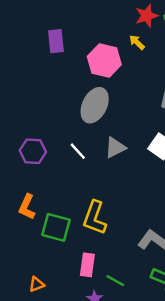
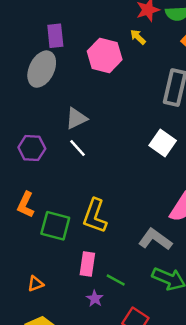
gray ellipse: (95, 105) -> (42, 69), moved
gray triangle: (115, 148) -> (76, 118), moved

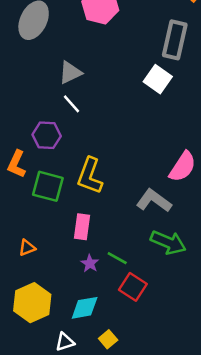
white square: (163, 143) -> (158, 79), moved
purple hexagon: (32, 148) -> (47, 135), moved
green line: (116, 280) -> (117, 258), moved

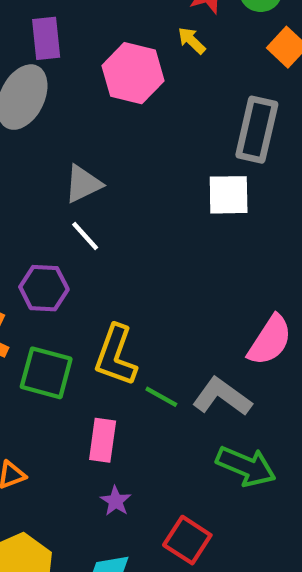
white square: (158, 79) -> (229, 195), turned -36
green line: (117, 258) -> (161, 397), moved

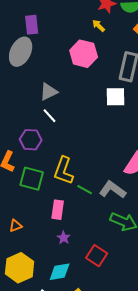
pink hexagon: (133, 73) -> (84, 54), moved

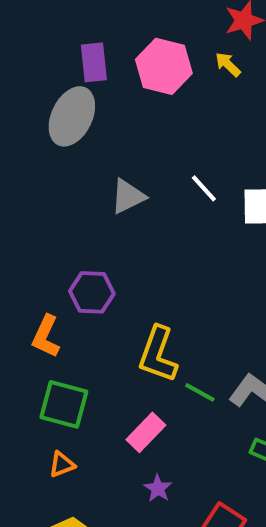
pink hexagon: (84, 54) -> (164, 66), moved
white line: (50, 116) -> (204, 188), moved
green square: (32, 179) -> (64, 404), moved
pink rectangle: (58, 210) -> (146, 432), turned 36

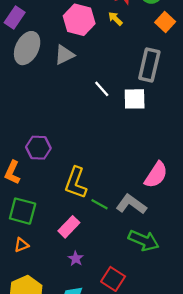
purple rectangle: (94, 62) -> (15, 17), moved, turned 40
gray triangle: (128, 196) -> (64, 55), moved

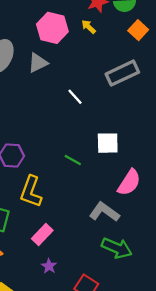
gray rectangle: (149, 65) -> (122, 73), turned 52
white square: (135, 99) -> (108, 143), moved
yellow L-shape: (76, 183) -> (31, 192), moved
green line: (99, 204) -> (73, 160), moved

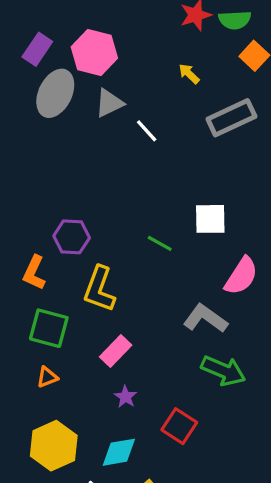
yellow arrow: (89, 27) -> (189, 74), moved
pink hexagon: (52, 28) -> (94, 53), moved
white line: (75, 97) -> (147, 131), moved

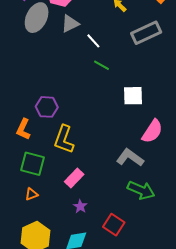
green line: (160, 243) -> (102, 65), moved

